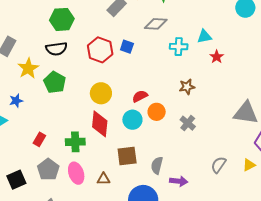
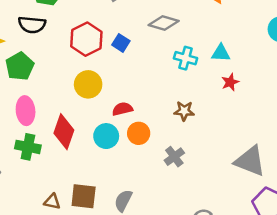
yellow circle: (101, 93) -> (88, 84), moved
brown square: (127, 156) -> (84, 196), moved
pink ellipse: (76, 173) -> (26, 111), moved

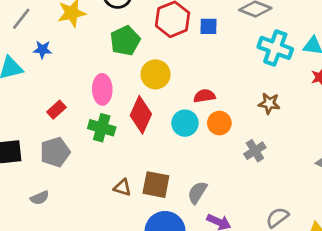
blue square: (121, 43) -> (209, 26), turned -36
cyan cross: (186, 58) -> (275, 48), size x1.4
green pentagon: (20, 66) -> (125, 41), moved
yellow circle: (88, 84) -> (156, 74), moved

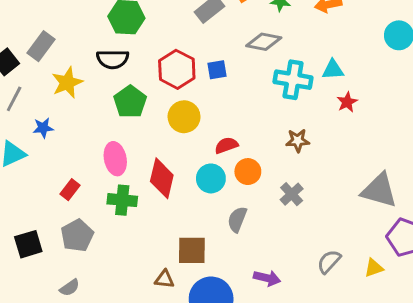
yellow circle: (156, 74) -> (184, 117), moved
brown triangle: (122, 187) -> (164, 279), moved
gray semicircle: (197, 192) -> (237, 219), moved

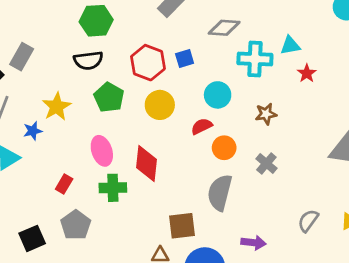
yellow star: (67, 83) -> (57, 107), moved
cyan circle: (211, 178) -> (218, 95), moved
gray semicircle: (237, 219) -> (220, 193), size x1.5

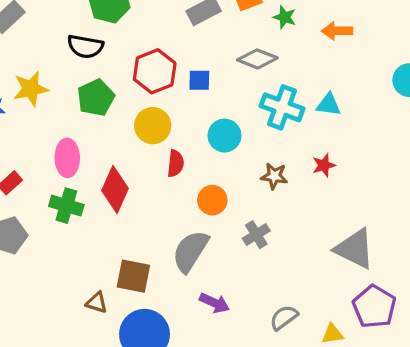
red star: (307, 73) -> (324, 165), moved
red semicircle: (202, 126) -> (176, 163), moved, turned 105
purple arrow: (253, 243) -> (214, 303), moved

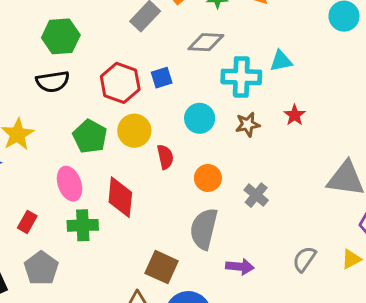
green pentagon: (96, 98) -> (90, 136), moved
brown star: (274, 176) -> (248, 124), moved
brown square: (133, 276) -> (162, 267), turned 32

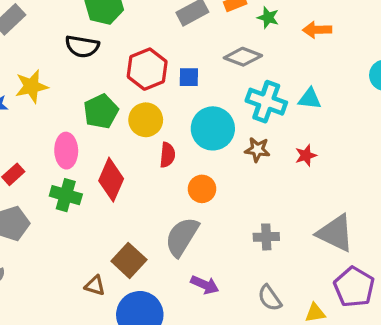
cyan circle: (200, 118) -> (213, 128), size x1.4
gray cross: (256, 195) -> (266, 237), moved, turned 30
gray semicircle: (304, 259) -> (270, 298), turned -88

